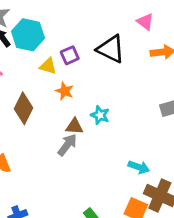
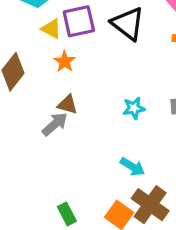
purple square: (70, 55) -> (79, 21), size x1.5
cyan star: (100, 115) -> (134, 108), moved, turned 30

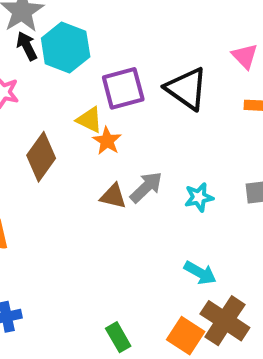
yellow triangle: (51, 29) -> (89, 120), moved
gray arrow: (55, 124) -> (146, 187), moved

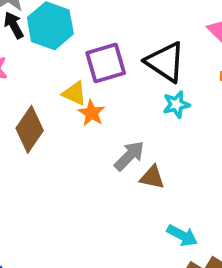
brown triangle: (113, 196) -> (152, 177), moved
cyan star: (199, 197) -> (176, 104), moved

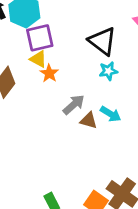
purple square: (106, 63) -> (40, 38), moved
cyan arrow: (182, 235) -> (111, 114), moved

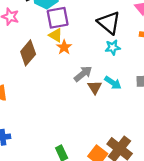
brown triangle: (89, 120) -> (95, 87), turned 40

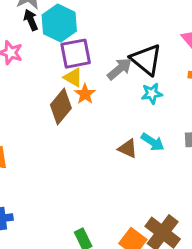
brown diamond: (28, 53) -> (61, 107), moved
gray arrow: (83, 74) -> (120, 69), moved
brown triangle: (95, 87) -> (128, 149), turned -32

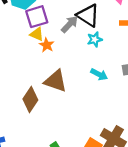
brown diamond: (61, 107) -> (30, 100), moved
brown triangle: (128, 149) -> (55, 81), moved, size x1.6

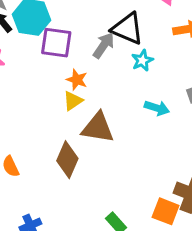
purple square: (37, 17) -> (56, 43), turned 35
yellow triangle: (37, 34) -> (73, 101), moved, turned -48

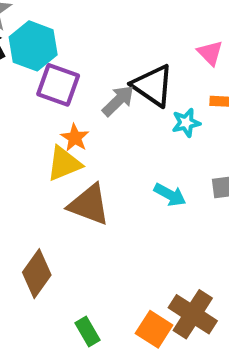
cyan star: (142, 60) -> (186, 123), moved
yellow triangle: (73, 101) -> (64, 164), size x1.4
brown diamond: (67, 160) -> (37, 274), moved

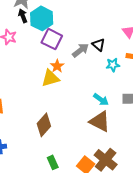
black triangle: (153, 85) -> (99, 45), size x0.6
brown triangle: (89, 205) -> (100, 122), moved
brown diamond: (37, 274) -> (44, 125), moved

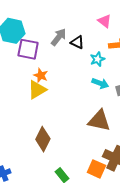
gray arrow: (81, 50) -> (59, 37), moved
cyan arrow: (101, 100) -> (100, 83), moved

